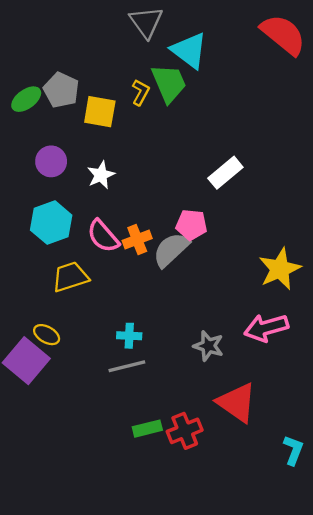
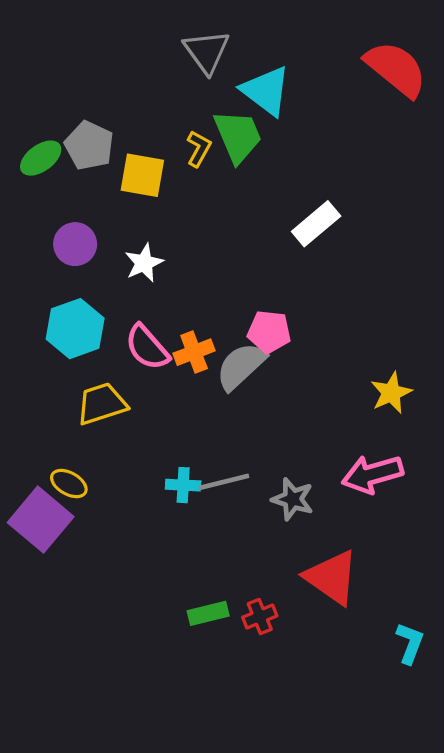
white rectangle: (225, 173) -> (316, 224), moved
yellow star: (280, 269) -> (391, 393), size x0.7
gray line: (127, 366) -> (224, 482), moved
red cross: (185, 431) -> (260, 617), size x0.7

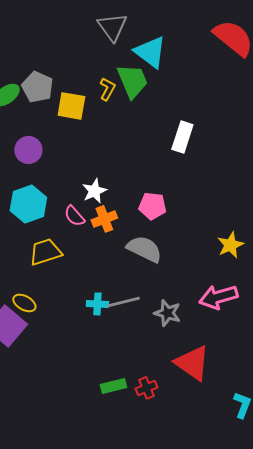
white rectangle: (316, 224) -> (182, 137), turned -32
white star: (144, 263) -> (94, 191), moved
pink semicircle: (147, 347) -> (74, 216), size x0.7
gray semicircle: (241, 366) -> (144, 249), moved, turned 69

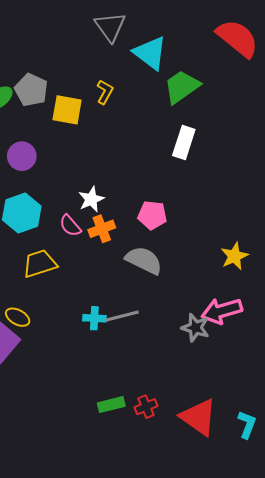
green trapezoid: (132, 81) -> (182, 87), moved, turned -102
gray star: (167, 313) -> (195, 328), moved
red triangle: (192, 363) -> (199, 417), moved

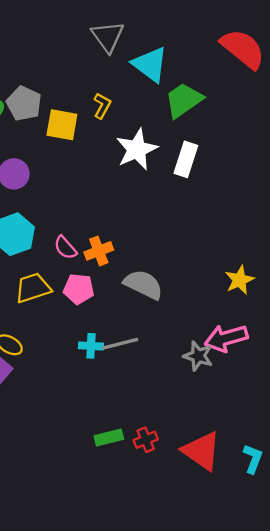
white star: (91, 199) -> (137, 149), moved, size x1.5
pink pentagon: (152, 215) -> (79, 289), moved

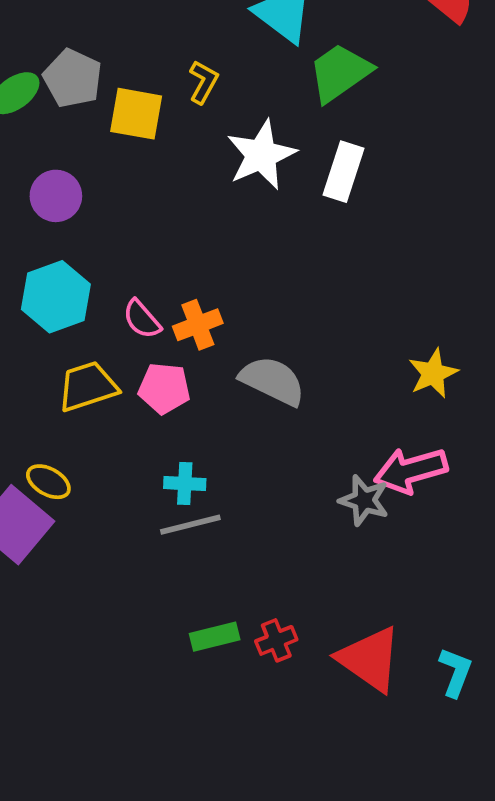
gray line: (120, 344) -> (190, 525), moved

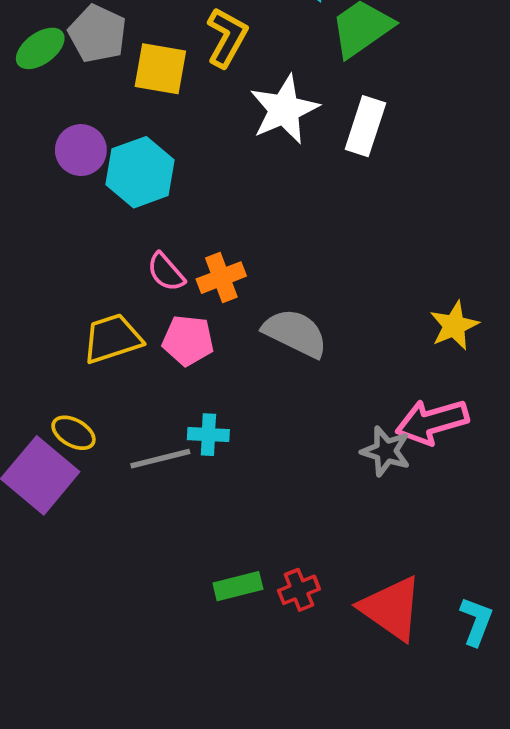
yellow L-shape: (203, 82) -> (227, 37), size x1.4
cyan hexagon: (56, 297) -> (140, 172), moved
gray line: (190, 525) -> (160, 459), moved

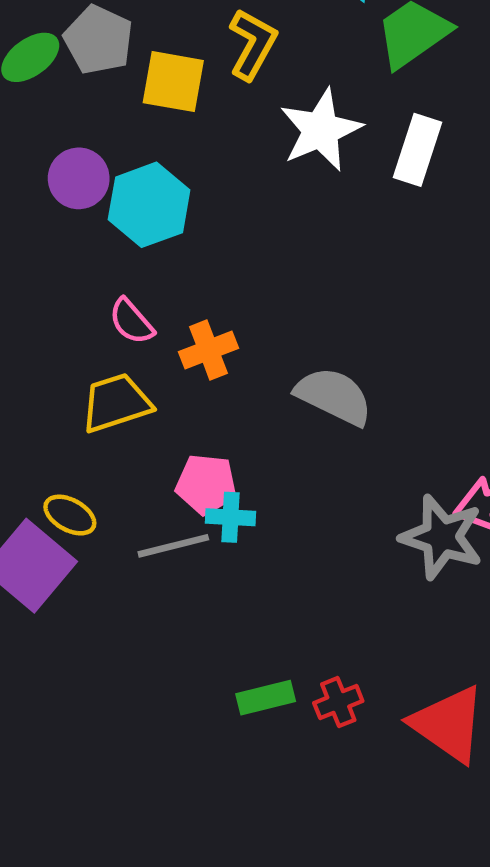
pink semicircle: (166, 272) -> (131, 321), moved
orange cross: (221, 278) -> (208, 350), moved
pink pentagon: (188, 340) -> (206, 484), moved
gray star: (386, 451) -> (442, 537), size x1.4

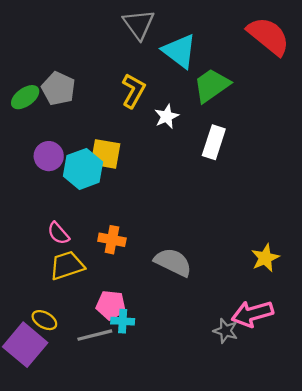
yellow square: (173, 82) -> (106, 154), moved
white star: (321, 130) -> (167, 116), moved, size x0.6
pink semicircle: (131, 321) -> (58, 233), moved
orange cross: (208, 350) -> (112, 240), turned 32
gray star: (442, 537) -> (226, 331), size x0.6

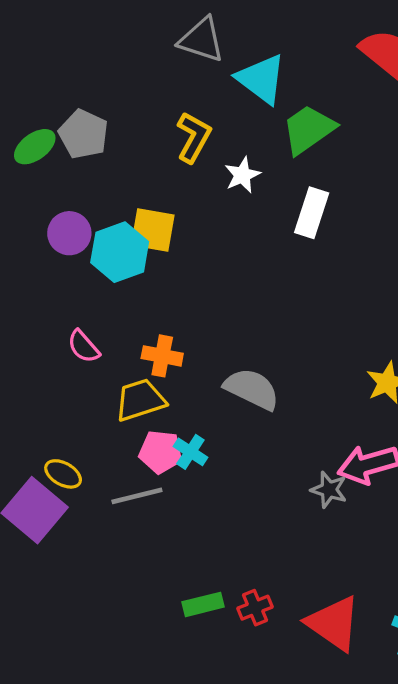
gray triangle: (139, 24) -> (201, 40), turned -36
yellow trapezoid: (67, 265) -> (140, 400), moved
cyan cross: (123, 321) -> (190, 452), moved, turned 30

